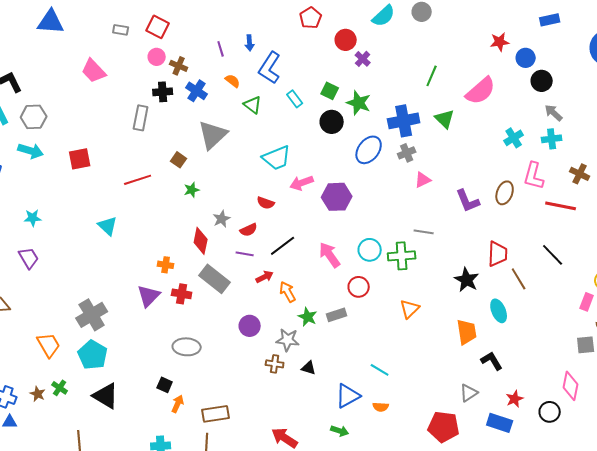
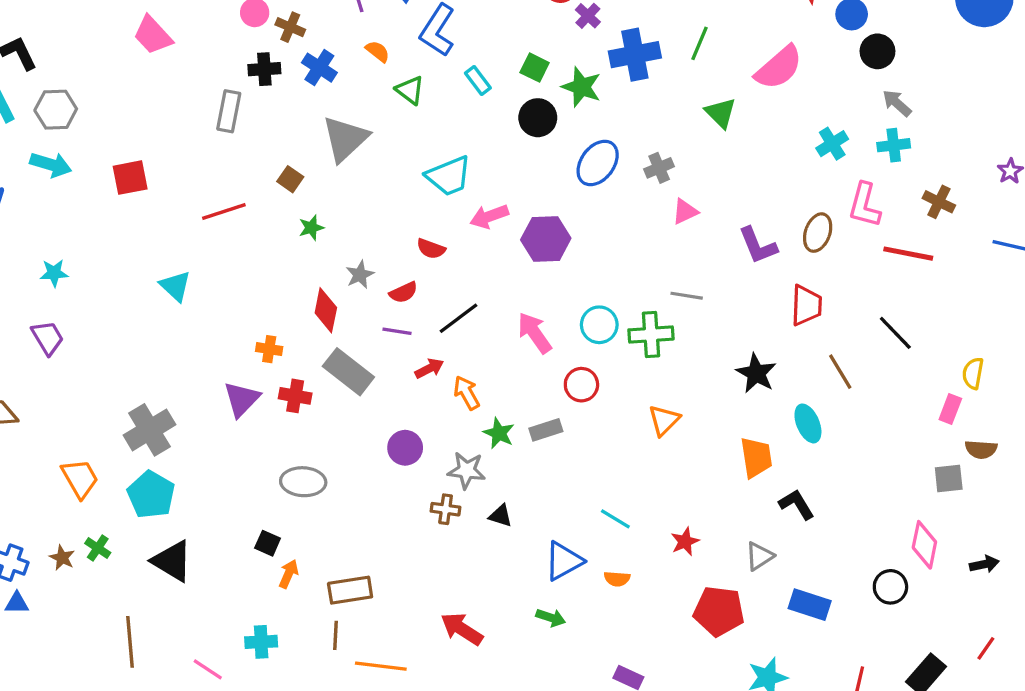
blue cross: (404, 121) -> (635, 55), moved
red trapezoid: (498, 254) -> (806, 305), moved
red star: (515, 399) -> (685, 542), moved

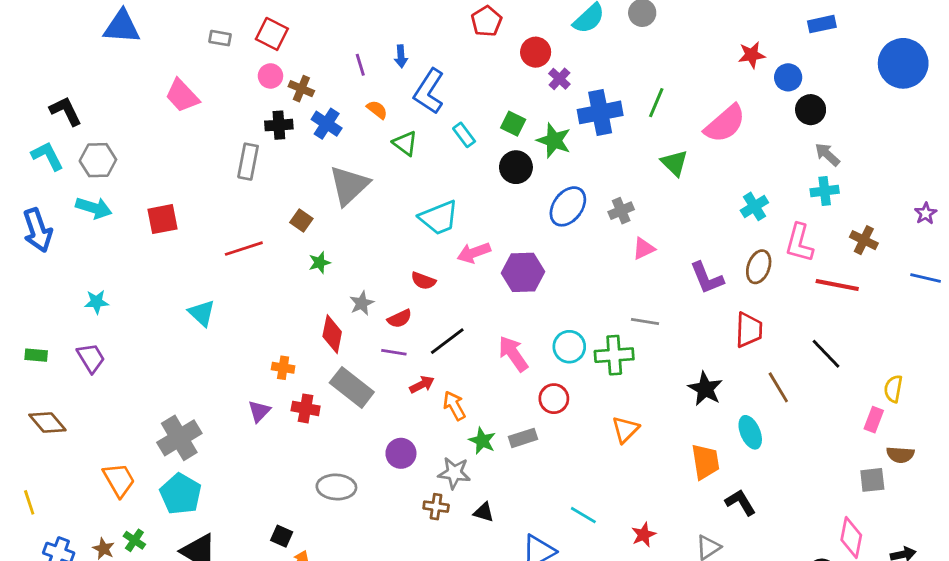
cyan cross: (832, 144) -> (754, 206), moved
purple triangle: (242, 399) -> (259, 411), size x0.7
gray ellipse: (303, 482) -> (336, 487), moved

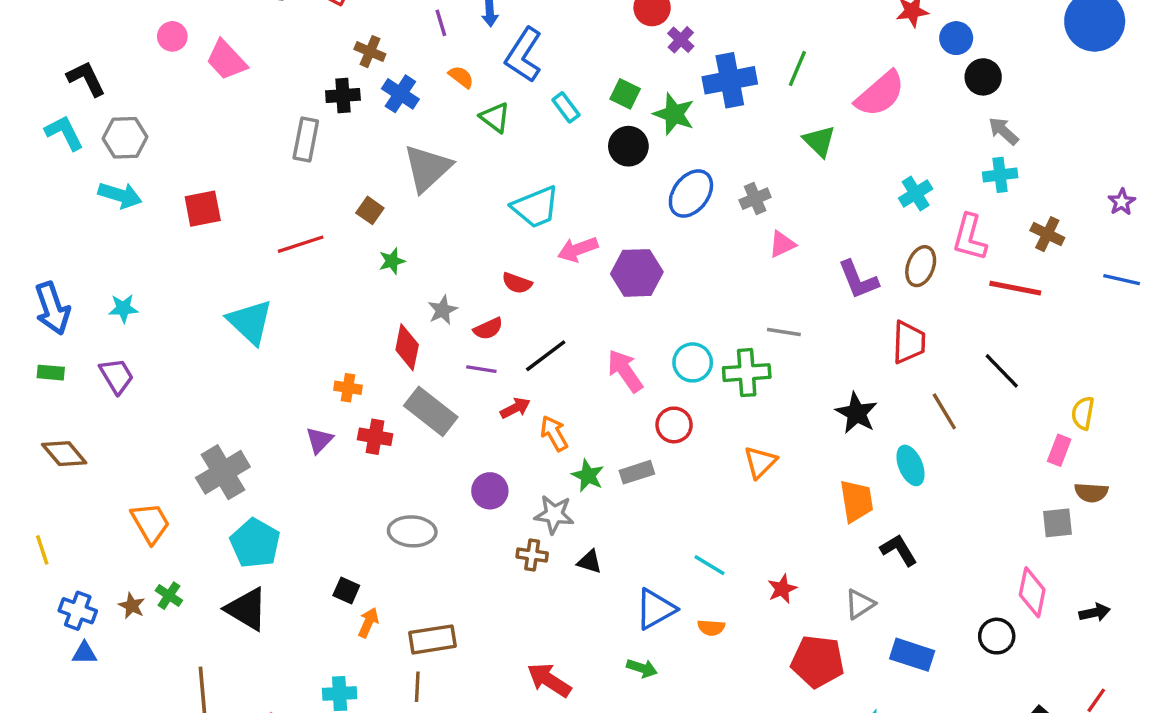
pink circle: (270, 76) -> (172, 36), moved
blue arrow: (38, 230) -> (52, 308), moved
cyan triangle: (202, 313) -> (250, 322), size x1.4
cyan pentagon: (181, 494) -> (255, 543), moved

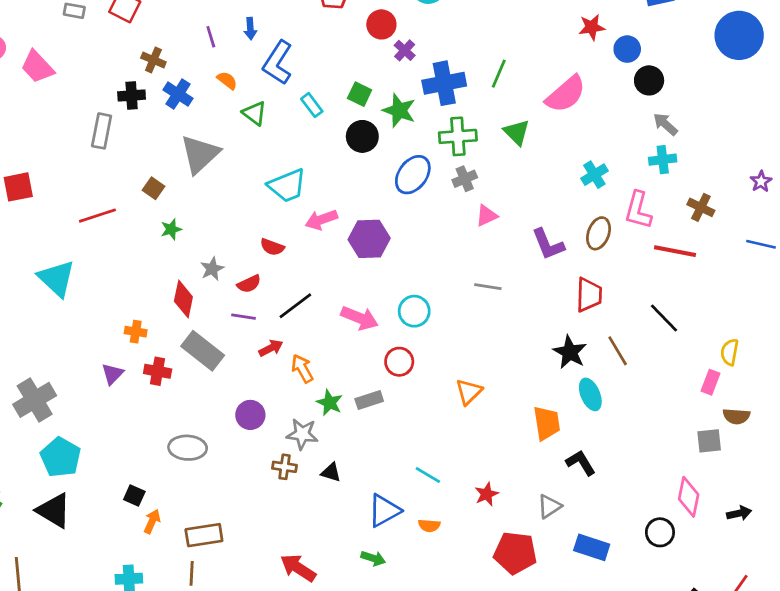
pink arrow: (625, 371) -> (360, 318), turned 147
green cross: (747, 373) -> (458, 136), moved
black star: (856, 413) -> (570, 352), moved

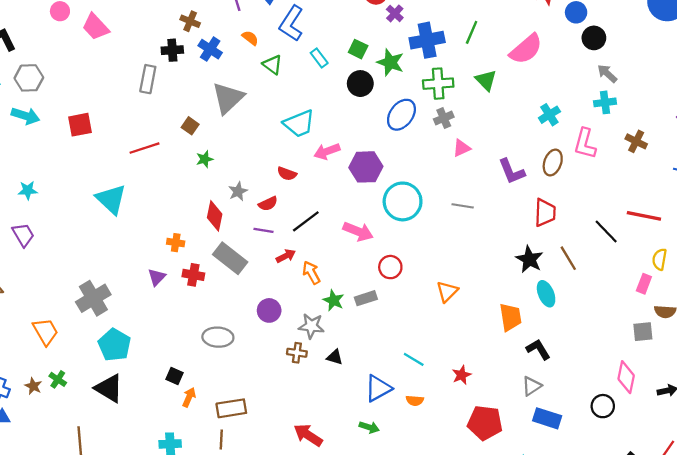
red line: (675, 251) -> (644, 216), moved
cyan circle: (414, 311) -> (403, 201), moved, size x1.5
gray triangle: (549, 506) -> (532, 386), moved

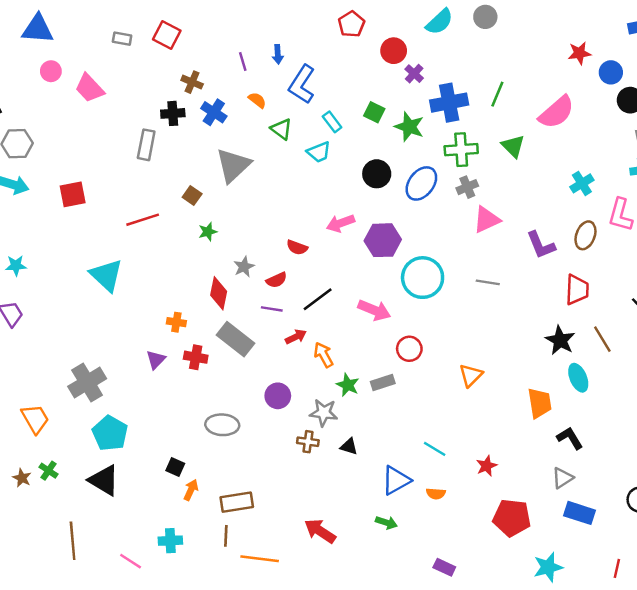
black circle: (360, 84) -> (377, 174), moved
cyan trapezoid: (299, 124) -> (319, 152), moved, size x0.7
pink triangle: (462, 148) -> (487, 220), size x1.4

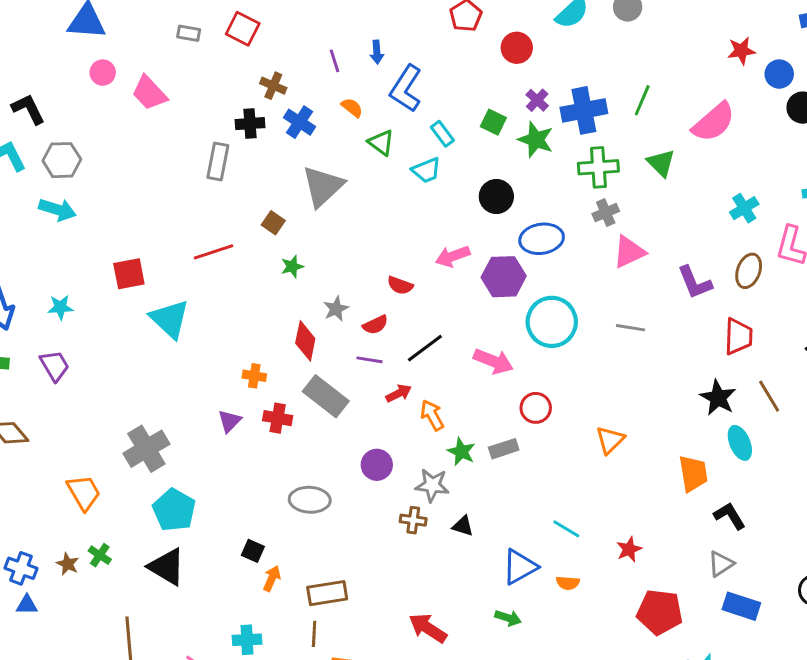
purple cross: (414, 74) -> (537, 100), moved
blue ellipse: (421, 183) -> (542, 239), moved, turned 44
red square: (73, 194) -> (129, 274), moved

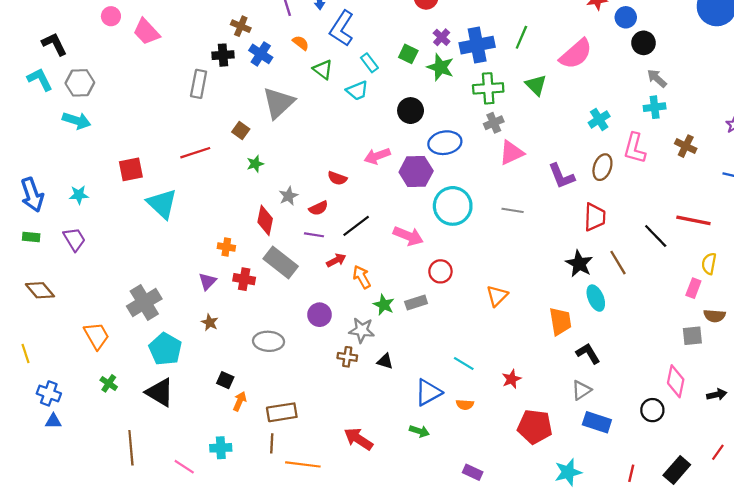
brown star: (68, 564) -> (210, 322), moved

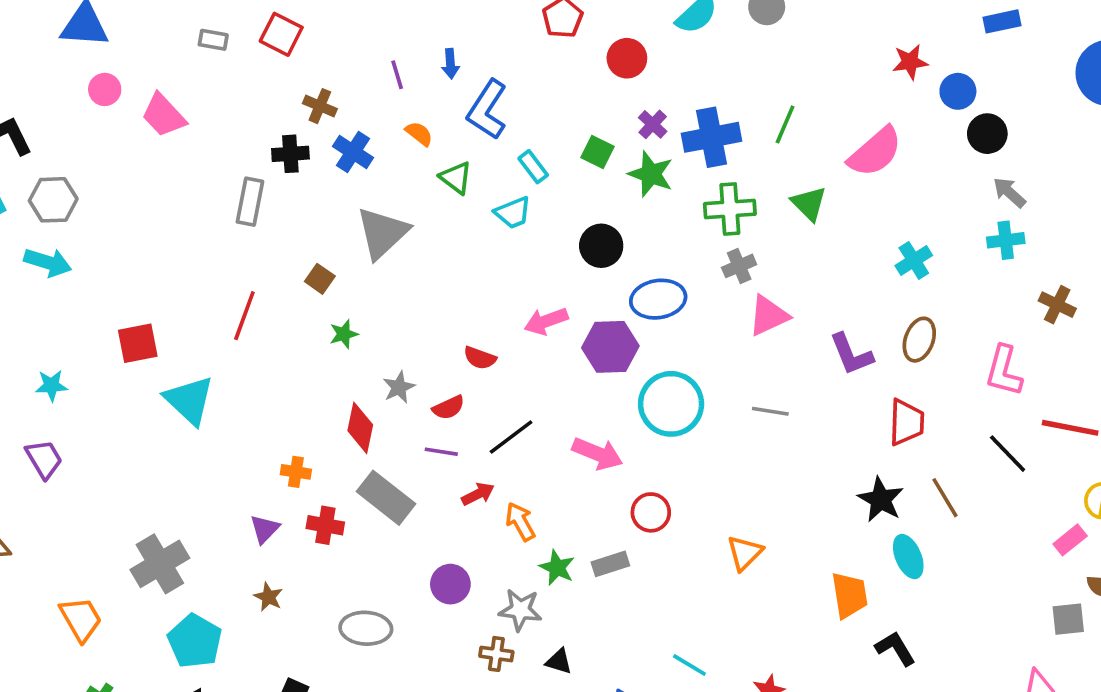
pink L-shape: (635, 148) -> (1004, 371), moved
red line: (195, 153) -> (244, 316), turned -52
pink rectangle: (693, 288) -> (1070, 540), turned 30

